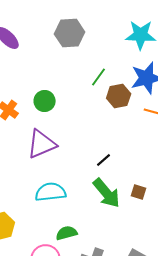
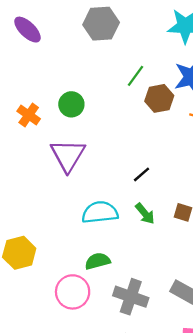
purple triangle: (42, 144) -> (68, 155), turned -36
cyan semicircle: (51, 192) -> (100, 212), moved
green arrow: (107, 193) -> (145, 214), size x0.6

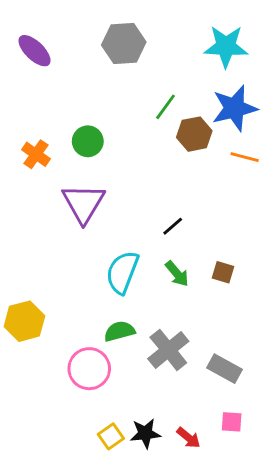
cyan semicircle: (100, 212) -> (122, 272), turned -63
gray cross: (131, 297) -> (168, 350), moved, turned 32

